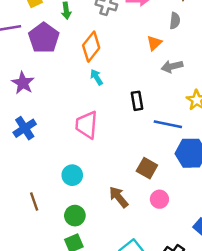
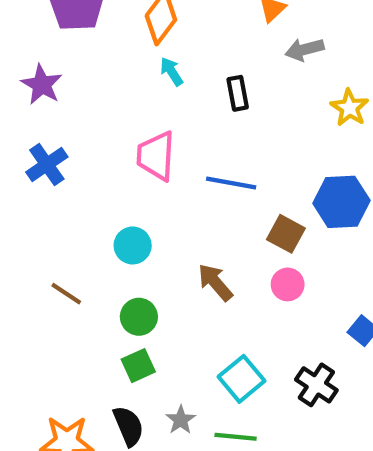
black rectangle: (137, 101) -> (238, 93), moved
blue line: (168, 124) -> (231, 183), moved
brown square: (147, 168) -> (286, 234), moved
brown line: (34, 201) -> (66, 294), turned -36

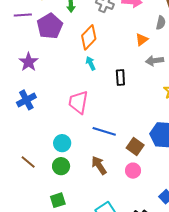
blue line: (231, 183) -> (104, 131), moved
green circle: (139, 317) -> (61, 166), moved

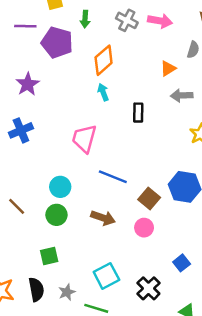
purple pentagon: (50, 26) -> (57, 42), turned -30
brown arrow: (99, 165) -> (103, 218), turned 138

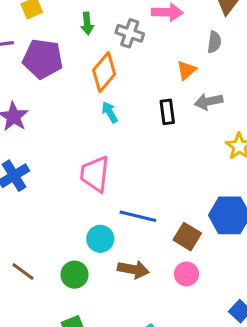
green arrow: (85, 19) -> (87, 23), moved
gray cross: (127, 20) -> (130, 33), moved
black rectangle: (138, 113) -> (167, 112), moved
cyan circle: (60, 187) -> (100, 239), moved

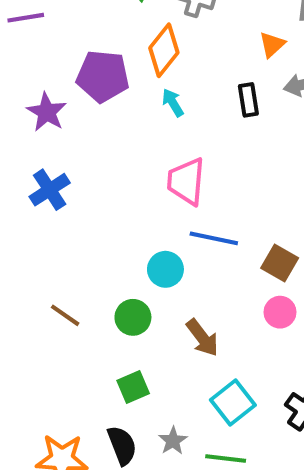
purple pentagon: (43, 59) -> (103, 76), moved
pink trapezoid: (95, 174) -> (186, 181), moved
brown arrow: (133, 269) -> (202, 338), moved, turned 44

